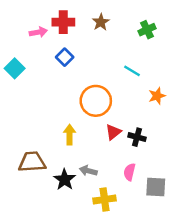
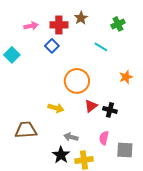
red cross: (63, 22) -> (59, 25), moved
cyan line: (132, 71) -> (101, 47), moved
yellow arrow: (70, 135) -> (56, 108), turned 105
black star: (65, 180) -> (61, 155), moved

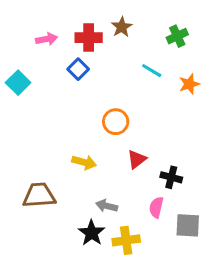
orange star: (126, 77) -> (189, 84), moved
orange circle: (77, 81) -> (116, 122), size x0.7
black cross: (110, 110) -> (171, 177), moved

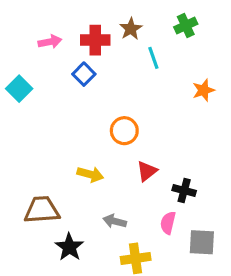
green cross: (177, 36) -> (186, 26), moved
cyan line: (152, 71) -> (153, 58), moved, turned 40
black star: (92, 233) -> (69, 247), moved

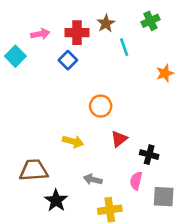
cyan square: (19, 89) -> (15, 56), moved

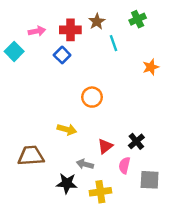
red triangle: (119, 139) -> (105, 146), moved
black cross: (149, 155) -> (136, 141), turned 35
black star: (56, 200) -> (67, 183), moved, turned -30

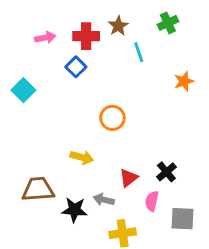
cyan square: (14, 51) -> (23, 90), moved
black star: (67, 183) -> (74, 210), moved

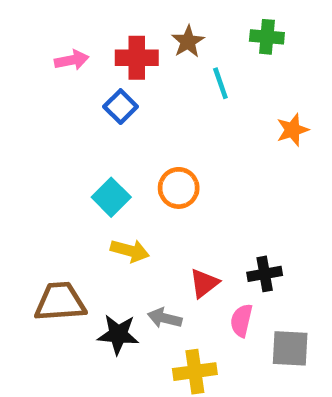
green cross: (168, 23) -> (267, 37), turned 30
cyan square: (23, 90) -> (111, 197), moved
black cross: (166, 172) -> (265, 274), turned 30

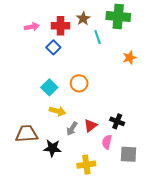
green cross: (267, 37) -> (118, 16), size x1.6
black cross: (265, 274) -> (117, 121), turned 32
gray arrow: (165, 318) -> (72, 129), moved, turned -72

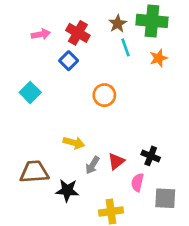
brown star: (83, 19) -> (118, 24), moved
red cross: (61, 26) -> (78, 33), turned 30
orange star: (129, 58) -> (159, 58), moved
orange circle: (79, 83) -> (104, 95), moved
cyan square: (49, 87) -> (30, 92), moved

